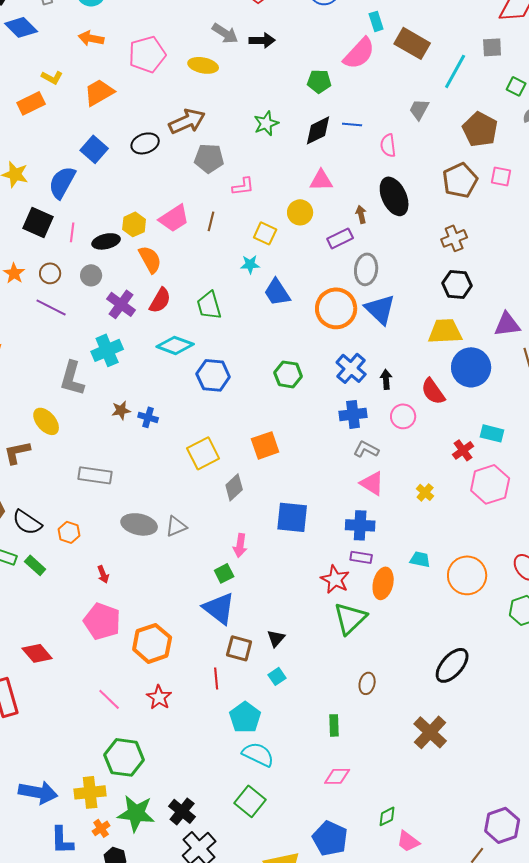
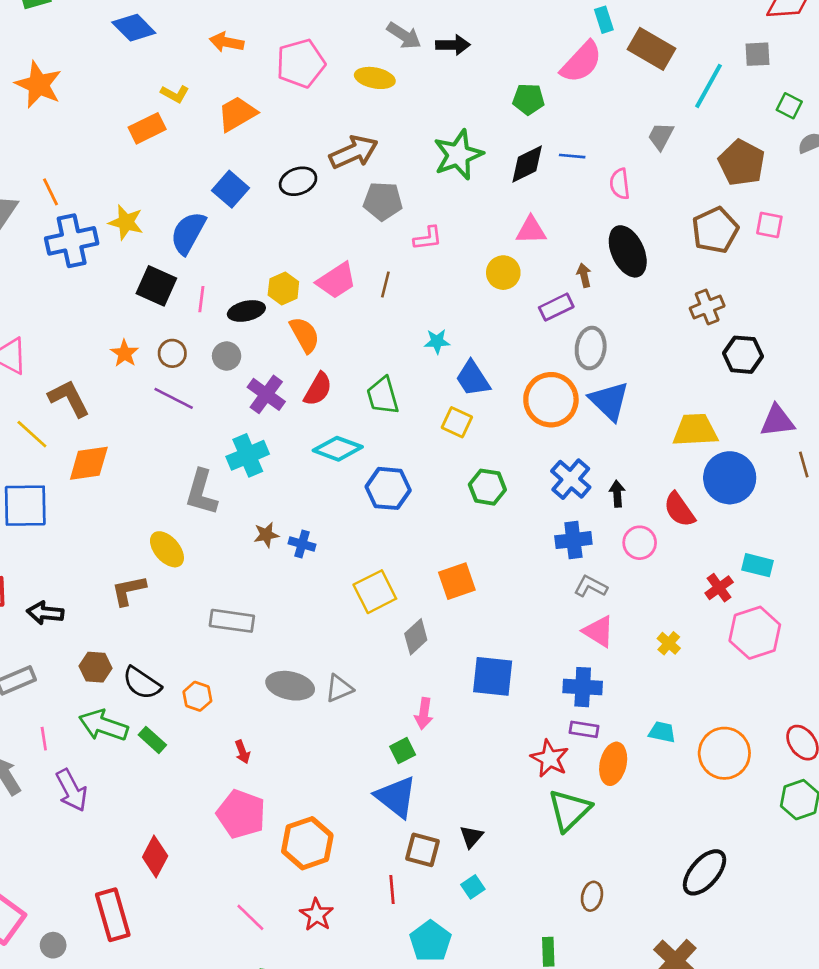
green star: (266, 123) -> (458, 155), size x1.5
yellow square: (265, 233) -> (457, 422), moved
black hexagon: (457, 284) -> (743, 355), moved
red diamond: (37, 653) -> (155, 856), turned 68

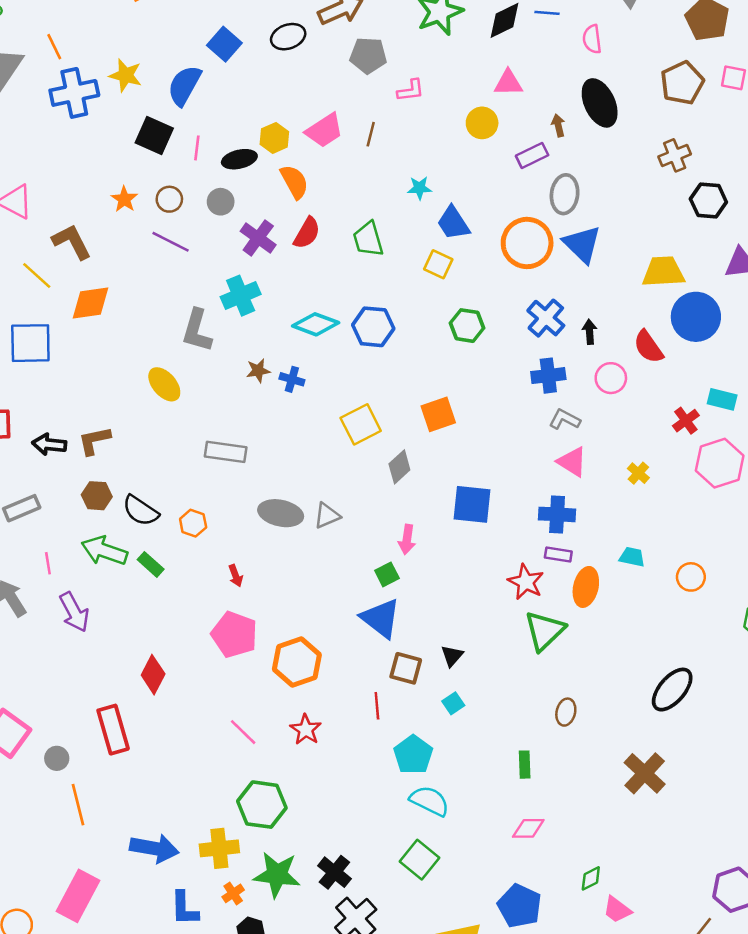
cyan diamond: (338, 449) -> (316, 324), moved
brown L-shape: (129, 590) -> (94, 441), moved
orange circle: (724, 753) -> (691, 577), size x0.6

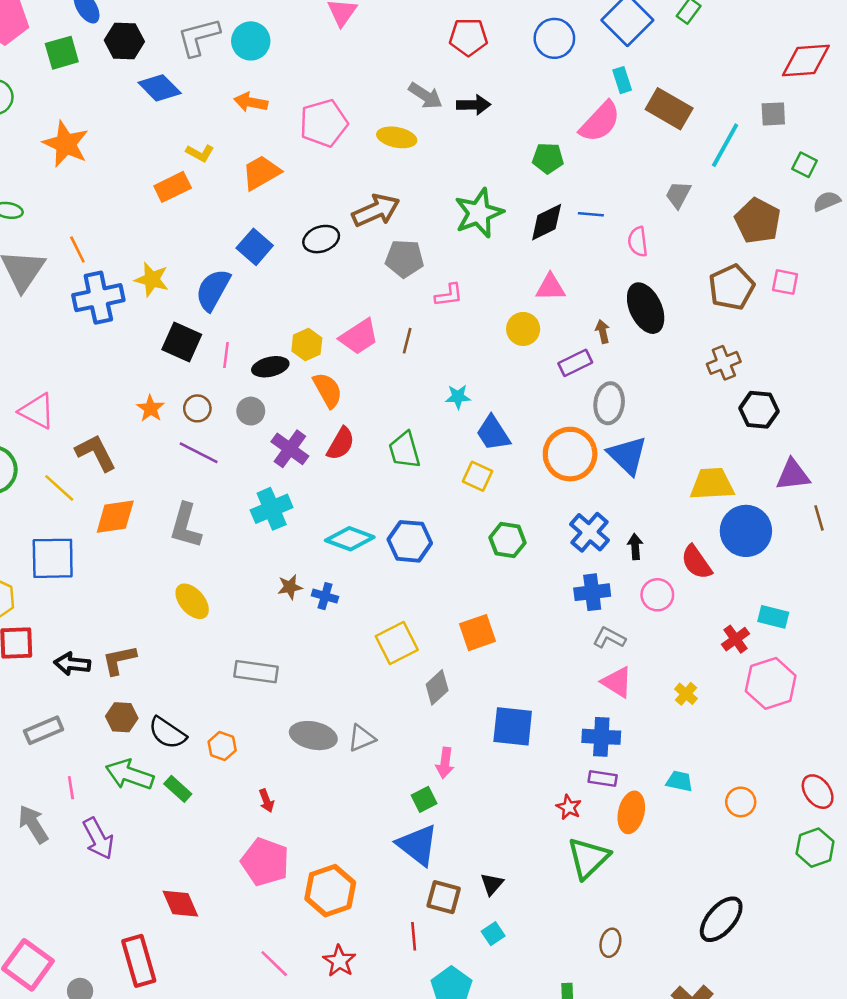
gray L-shape: (197, 331) -> (186, 526), moved
red star: (526, 582) -> (569, 807), size x0.7
red diamond: (153, 675) -> (180, 904), turned -51

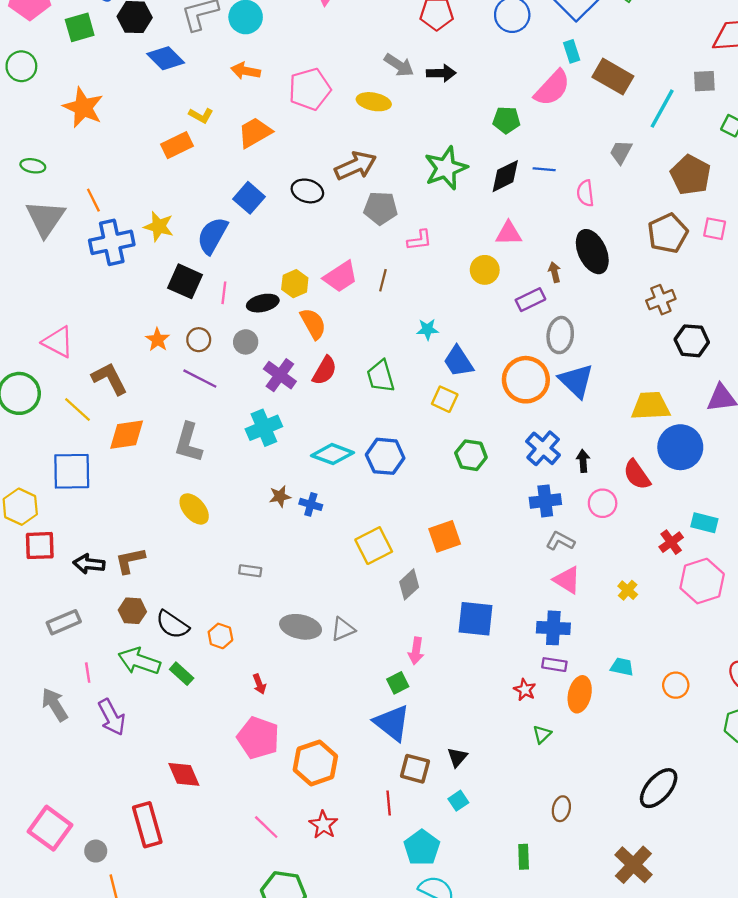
black ellipse: (321, 239) -> (307, 191), turned 36
gray rectangle: (256, 672) -> (250, 571), size x0.6
green triangle: (588, 858) -> (542, 734), size x0.5

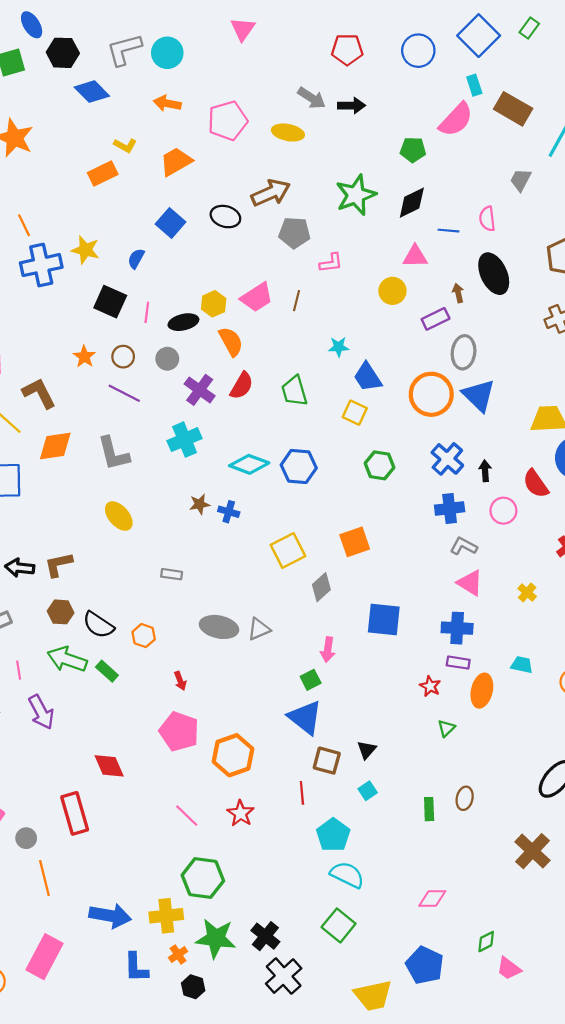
blue line: (544, 169) -> (448, 231), moved
blue semicircle: (212, 236) -> (136, 259), size x0.6
gray L-shape: (188, 443) -> (113, 454), turned -30
green rectangle: (524, 857) -> (429, 809), moved

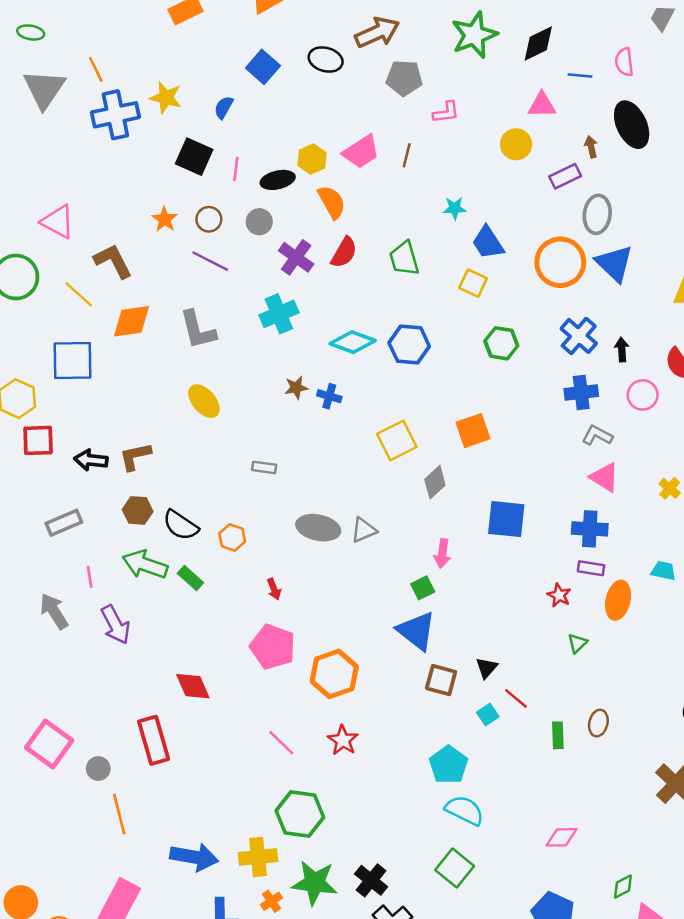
red line: (302, 793) -> (516, 698), moved, turned -45

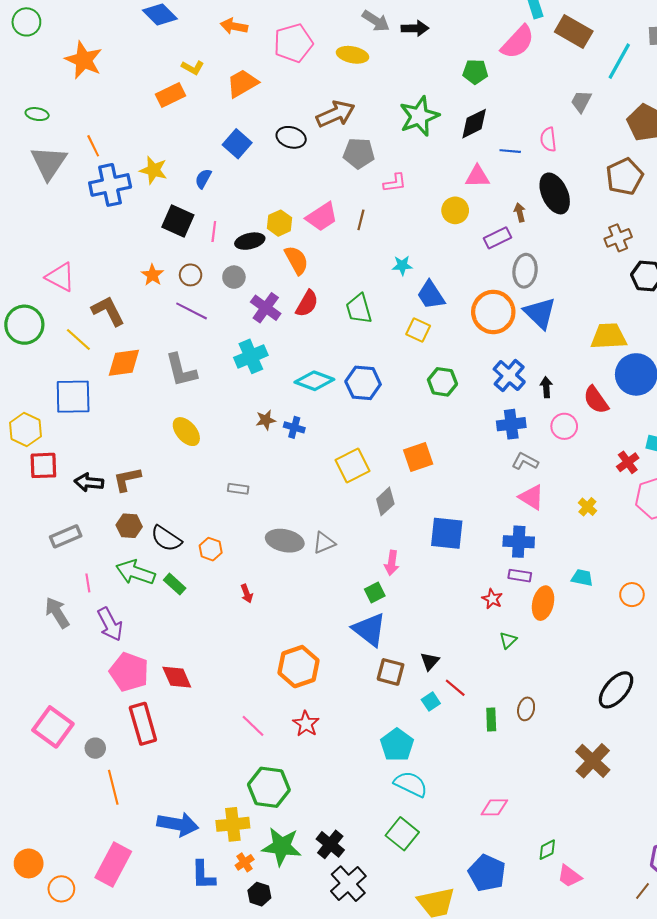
pink pentagon: (273, 647) -> (129, 672), moved

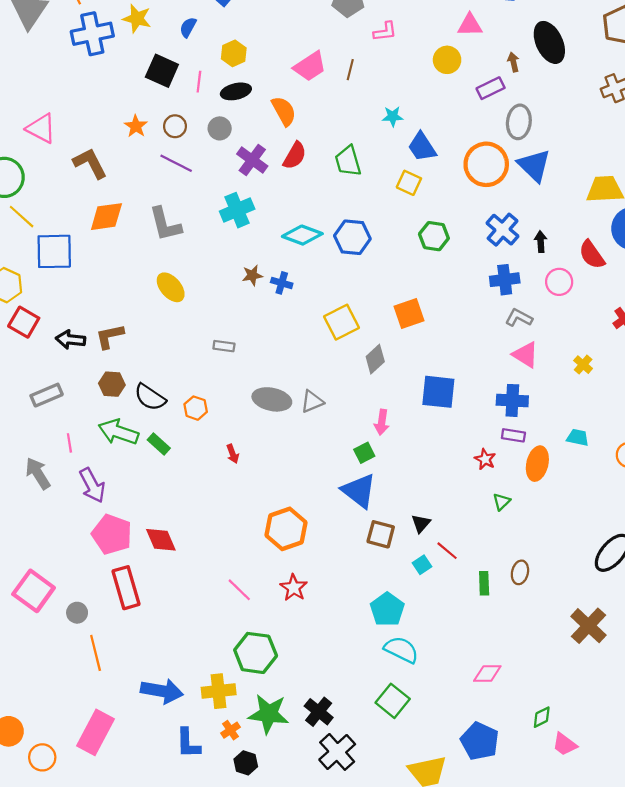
yellow hexagon: (279, 223) -> (234, 53), moved
yellow line: (78, 340) -> (22, 217), moved
red square: (43, 465) -> (24, 322), turned 32

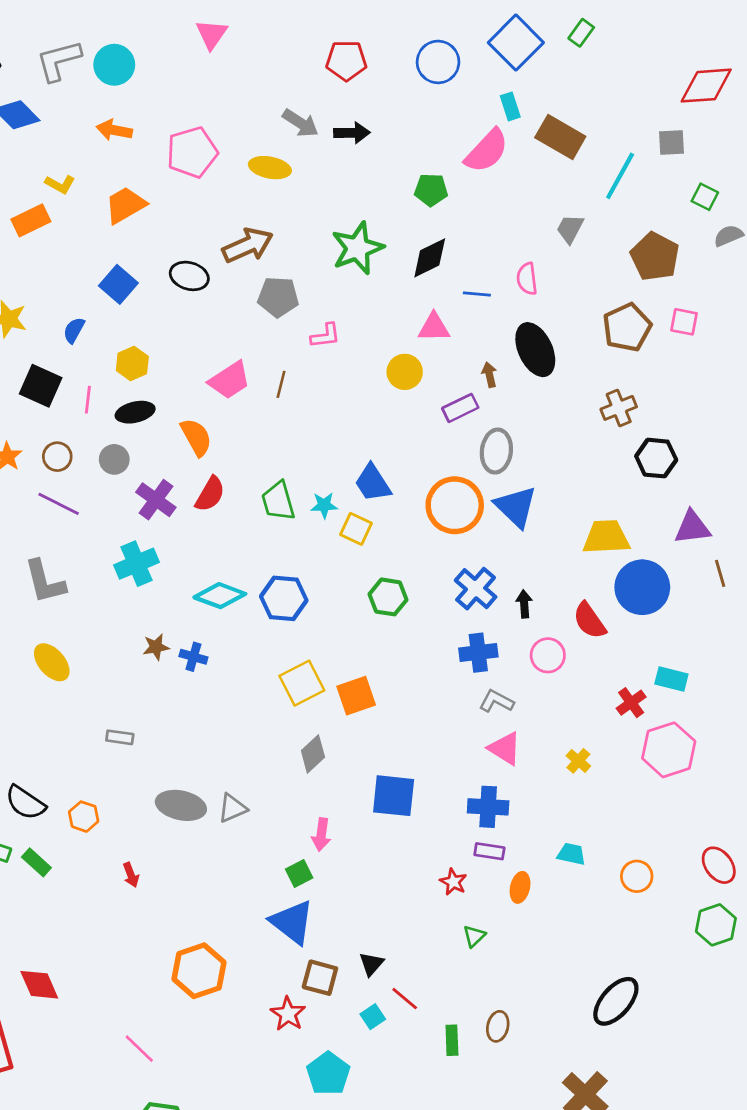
cyan star: (393, 116) -> (324, 505), moved
yellow square: (341, 322) -> (302, 683), moved
orange ellipse: (537, 464) -> (520, 887), size x0.7
red star: (294, 588) -> (288, 1014), moved

